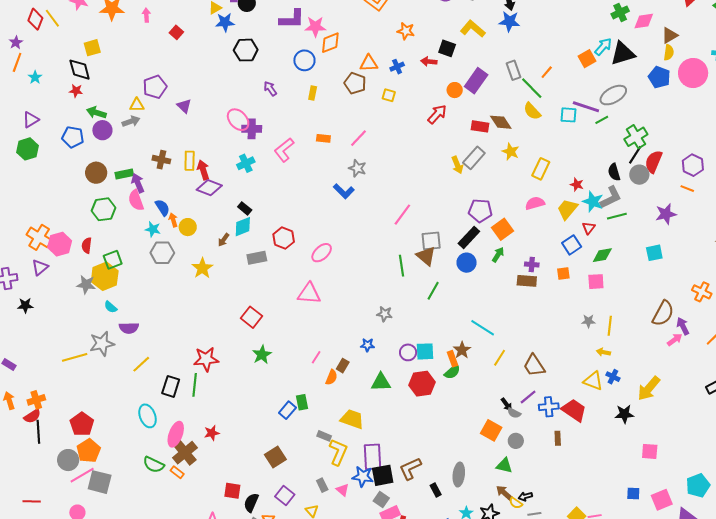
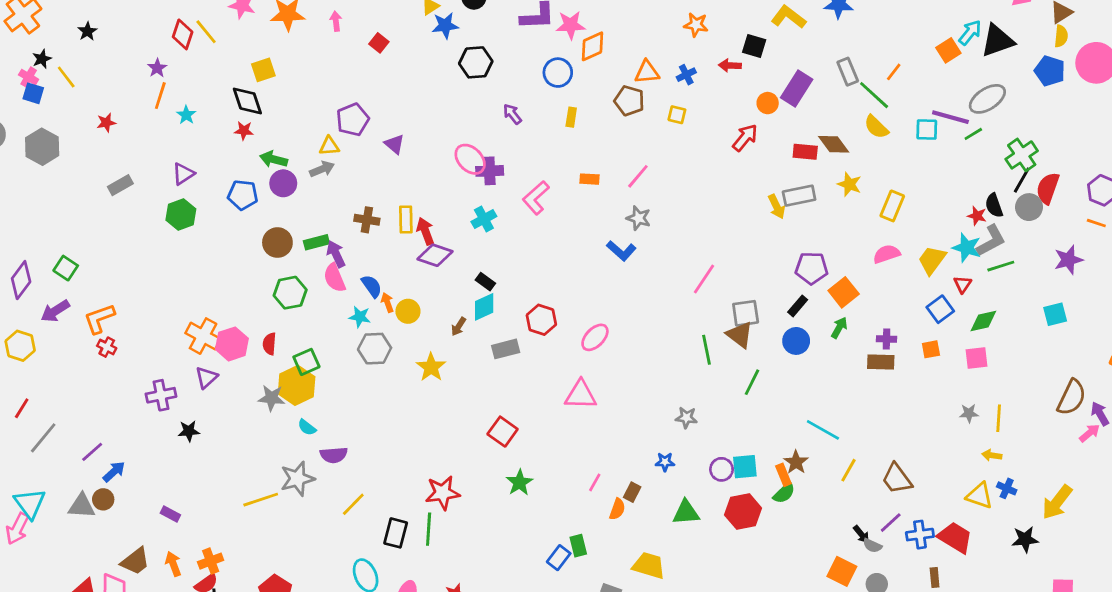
gray rectangle: (474, 158) -> (799, 196), turned 40
red star: (577, 185) -> (977, 216), moved
black rectangle: (469, 237) -> (798, 306), size x0.7

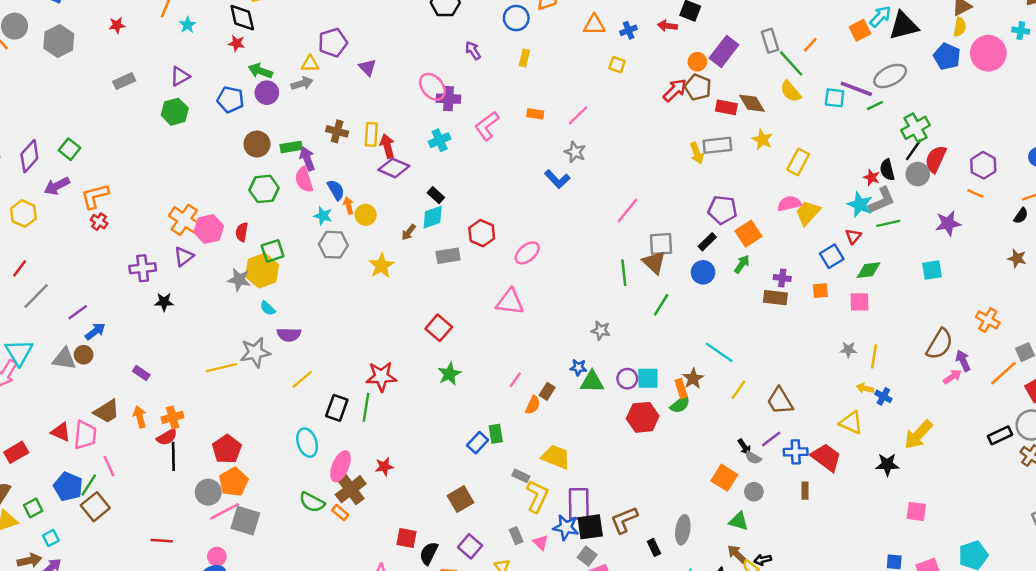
brown pentagon: (629, 101) -> (698, 87), moved
yellow trapezoid: (932, 260) -> (808, 213), moved
blue cross: (1007, 488) -> (883, 396), moved
green triangle: (686, 512) -> (592, 382), moved

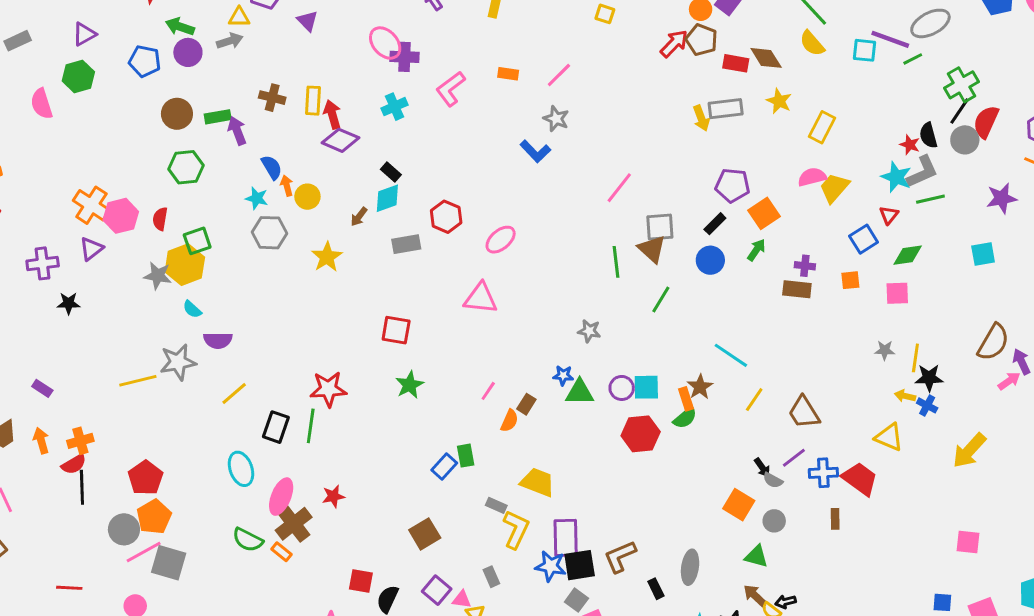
pink semicircle: (304, 180) -> (42, 104), moved
red square: (439, 328) -> (396, 330), turned -30
black star: (887, 465) -> (929, 378), moved
pink triangle: (541, 542) -> (462, 599), moved, turned -35

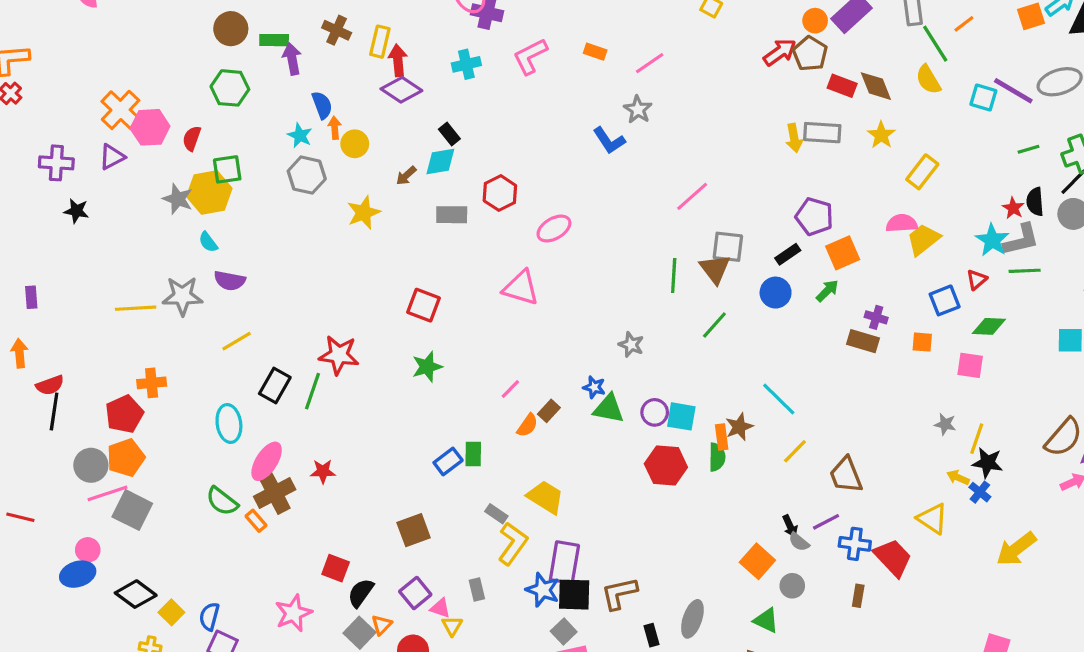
green line: (913, 59) -> (1029, 149), moved
purple rectangle: (42, 388) -> (31, 297), turned 42
green semicircle: (685, 418) -> (717, 457), turned -60
orange cross: (80, 441) -> (152, 383), moved

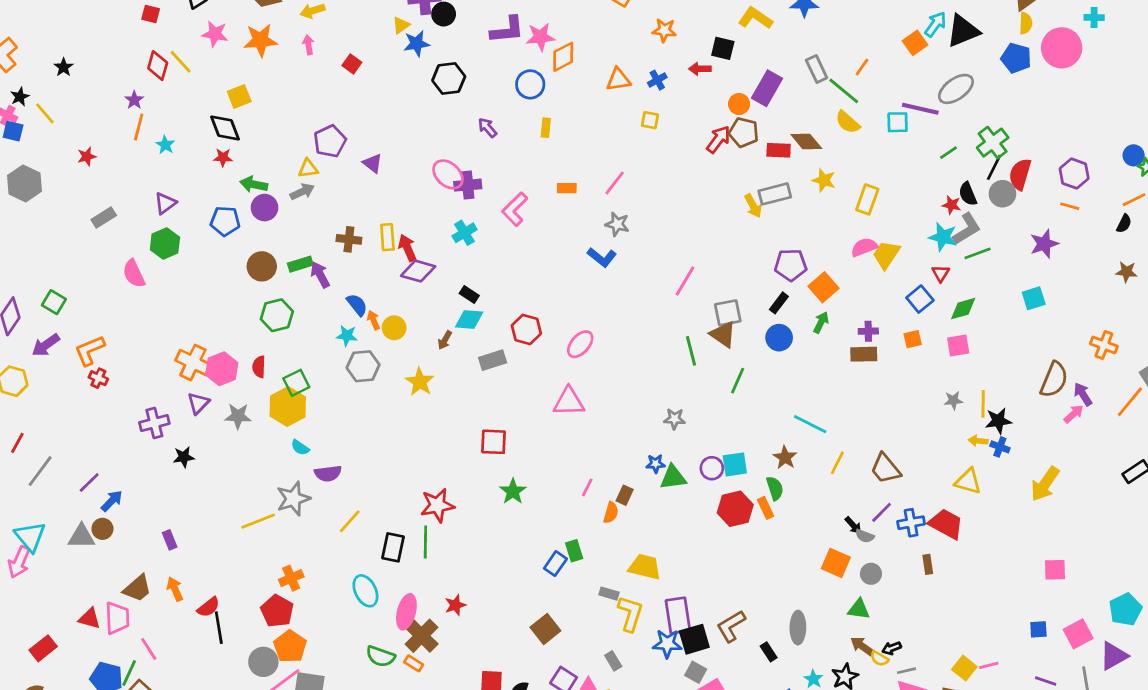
cyan diamond: (440, 162) -> (469, 320), turned 32
gray star: (178, 199) -> (238, 416), moved
orange rectangle: (722, 437) -> (766, 508), moved

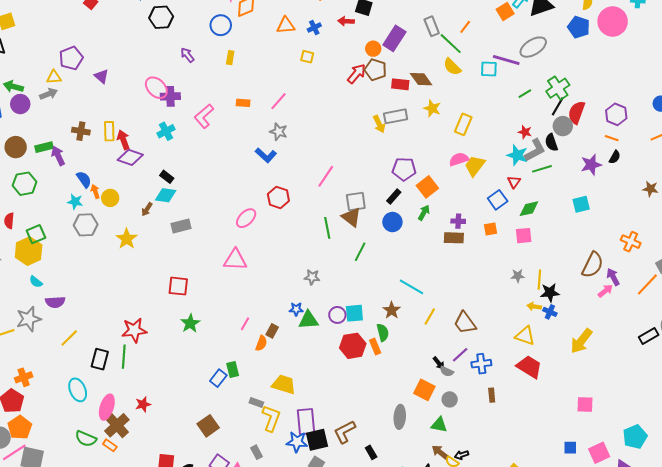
black semicircle: (968, 194) -> (551, 142), moved
black semicircle: (1124, 224) -> (615, 157), moved
red hexagon: (526, 329) -> (278, 198), moved
red trapezoid: (946, 524) -> (529, 367), moved
gray ellipse: (798, 628) -> (400, 417), moved

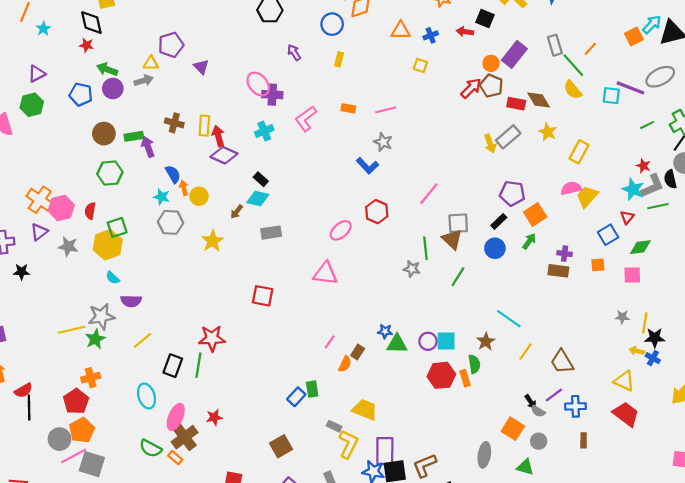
pink line: (278, 101) -> (386, 110), turned 30
gray rectangle: (396, 116) -> (508, 137), turned -35
gray star: (312, 277) -> (412, 269), moved
green star: (190, 323) -> (95, 339), moved

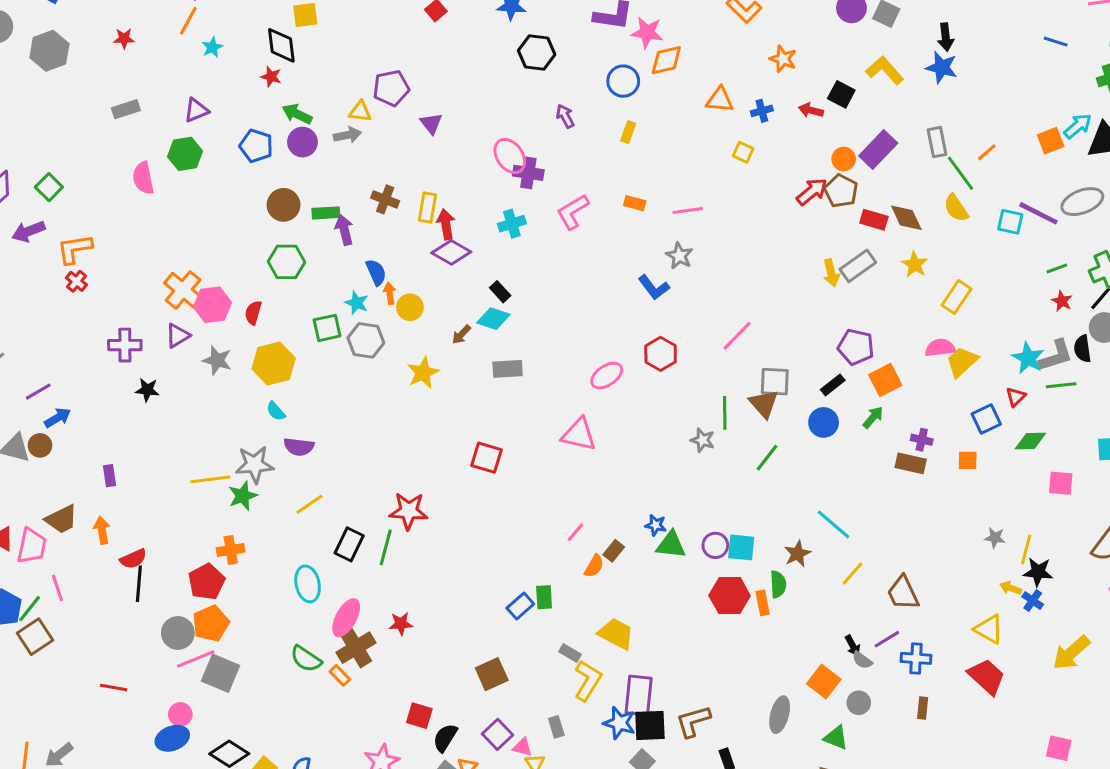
red star: (643, 166) -> (1062, 301), moved
green square: (117, 227) -> (327, 328), moved
pink square: (632, 275) -> (1061, 483), moved

